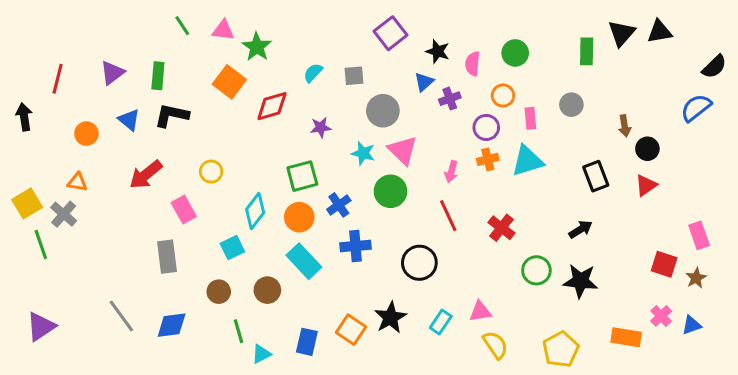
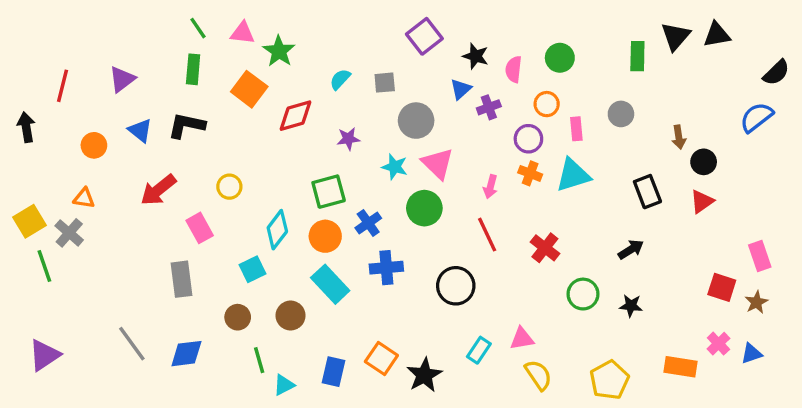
green rectangle: (158, 76) -> (193, 69), moved
orange cross: (488, 159) -> (530, 173), turned 35
black star: (581, 281) -> (631, 306), size x0.6
black star: (390, 317) -> (424, 375), moved

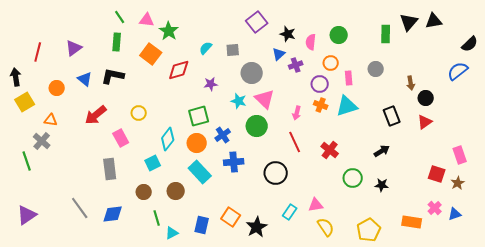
yellow square: (29, 221) -> (25, 102), moved

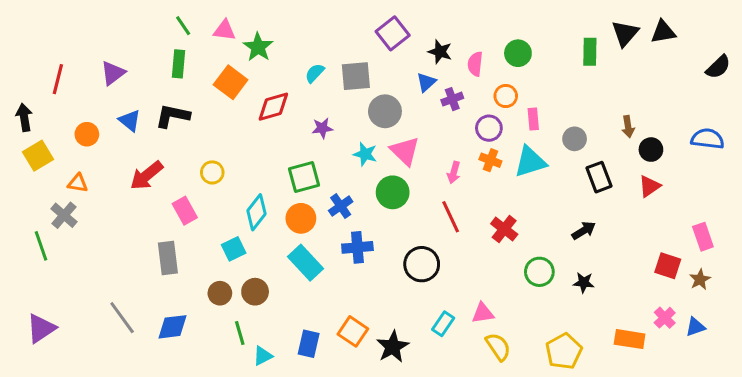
gray square: (233, 50) -> (356, 76), size x1.5
gray circle: (376, 69) -> (575, 139), moved
blue semicircle: (458, 71) -> (708, 139), moved, turned 45
brown circle: (176, 191) -> (255, 292), moved

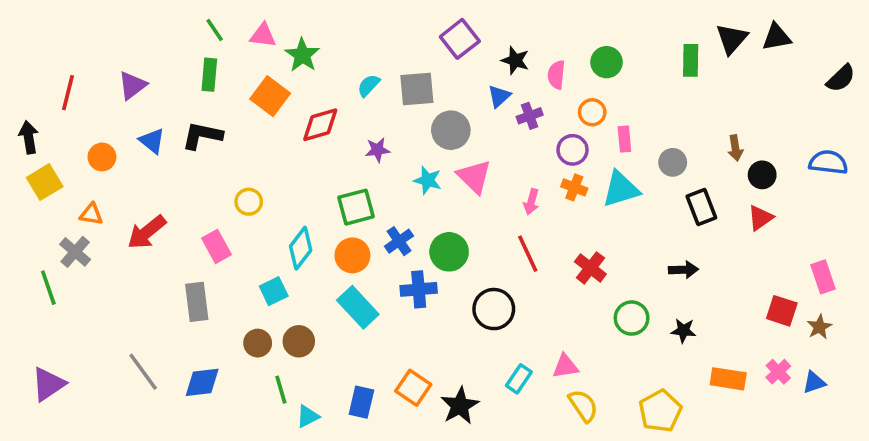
red arrow: (146, 176) -> (147, 232), moved
green circle: (393, 192) -> (449, 252), moved
black arrow: (584, 231) -> (683, 270), turned 30
orange rectangle: (630, 339) -> (728, 379), moved

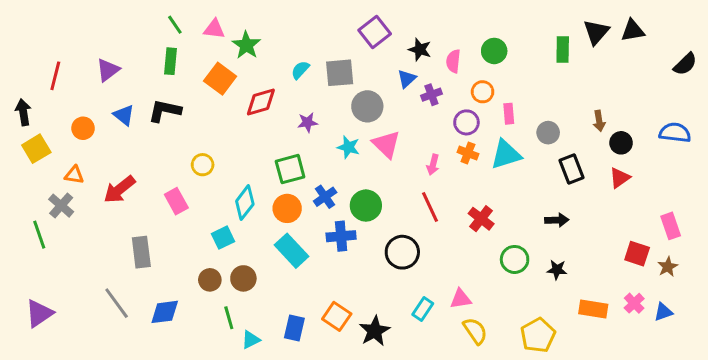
gray rectangle: (197, 302) -> (141, 252), moved

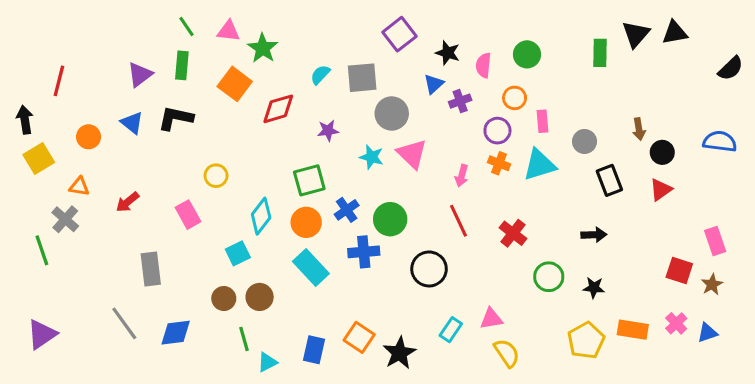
purple triangle: (108, 70) -> (140, 75), moved
red arrow: (119, 189) -> (127, 202), size x0.7
yellow pentagon: (538, 335) -> (586, 340), moved

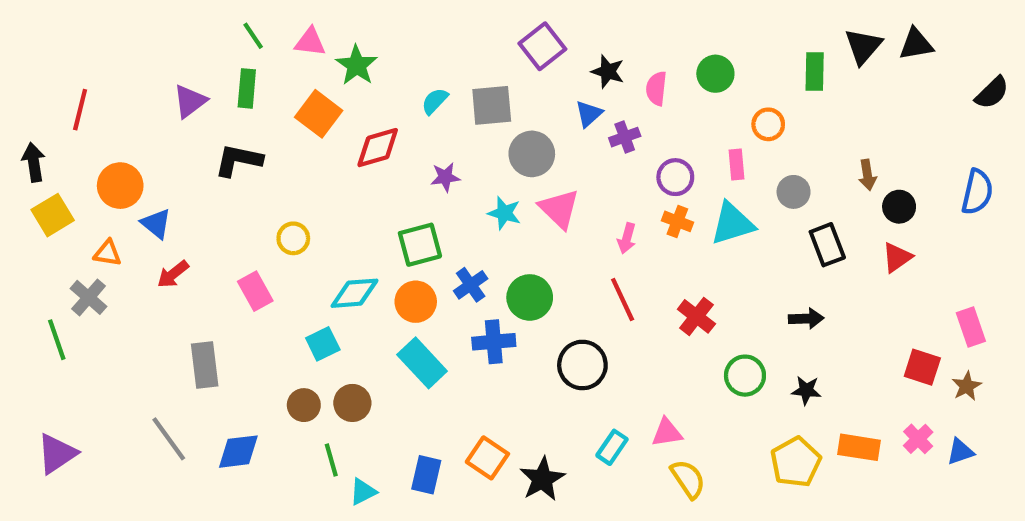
orange circle: (515, 98) -> (768, 124), moved
blue triangle: (132, 123) -> (156, 224), moved
orange circle: (89, 137) -> (120, 186), size x1.4
blue semicircle: (720, 141) -> (977, 192), turned 96
cyan diamond: (261, 216) -> (354, 293), turned 48

